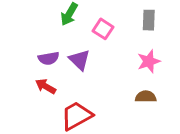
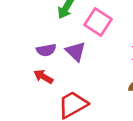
pink square: (103, 29) -> (98, 22), size x1.4

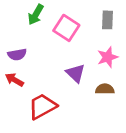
purple triangle: (76, 51) -> (76, 73), moved

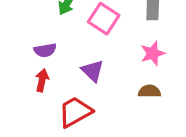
purple triangle: (76, 73) -> (93, 71), moved
red arrow: (14, 80) -> (42, 80), turned 72

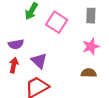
purple triangle: (93, 71) -> (39, 61), moved

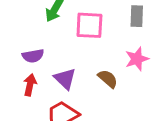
pink square: (57, 22) -> (89, 25), turned -30
brown semicircle: (89, 73) -> (108, 79), moved, turned 40

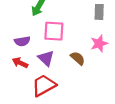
pink square: (89, 25) -> (54, 31), moved
red arrow: (30, 85) -> (20, 63), turned -77

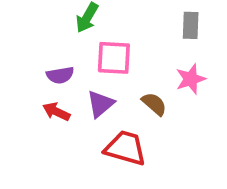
purple triangle: (46, 58) -> (100, 104), turned 36
red trapezoid: (44, 85) -> (125, 148), moved, turned 45

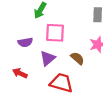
red arrow: (56, 112) -> (20, 73), moved

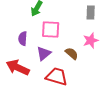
purple semicircle: (25, 42) -> (23, 38), turned 104
red arrow: (20, 73) -> (18, 68), size x1.6

